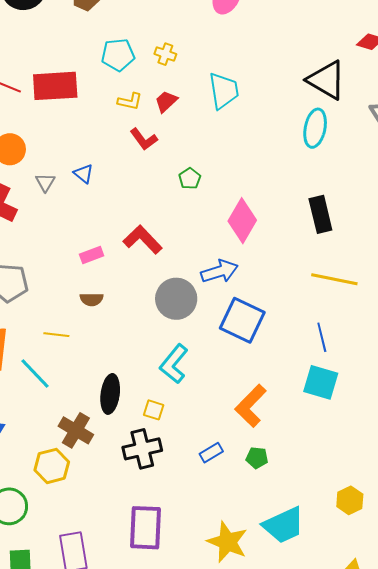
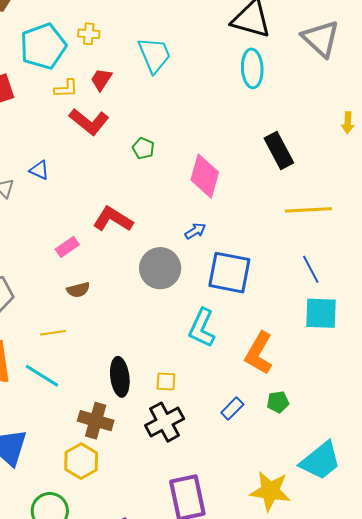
cyan pentagon: (118, 55) -> (43, 46), size x1.4
red L-shape: (144, 139) -> (89, 122), size x1.4
blue arrow: (220, 271) -> (195, 231), size x0.6
cyan L-shape: (174, 364) -> (202, 328), moved

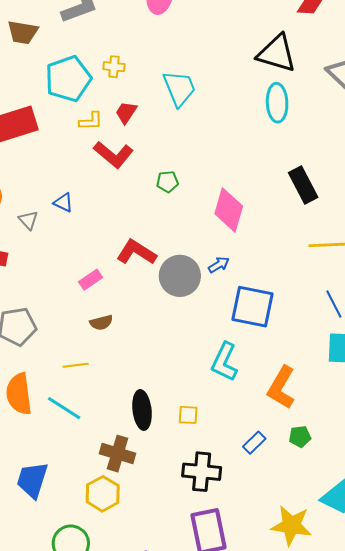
green pentagon: (143, 148) -> (167, 182), turned -30
gray circle: (160, 268) -> (180, 276), moved
black cross: (165, 422) -> (202, 472), moved, turned 33

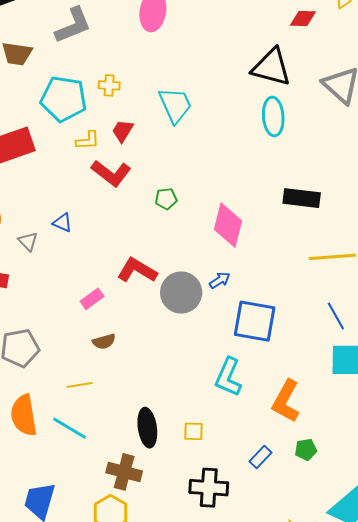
cyan pentagon: (68, 79) -> (64, 99), turned 30
black rectangle: (303, 185) -> (302, 198), turned -54

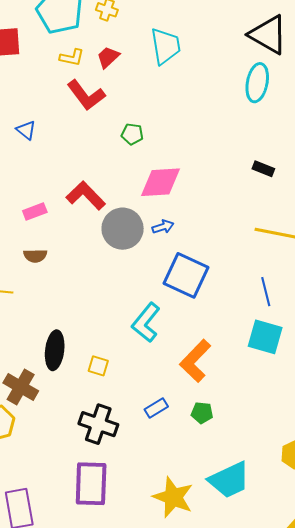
black rectangle: (302, 198) -> (263, 169), size x0.6
pink diamond: (228, 225) -> (160, 182), moved, turned 57

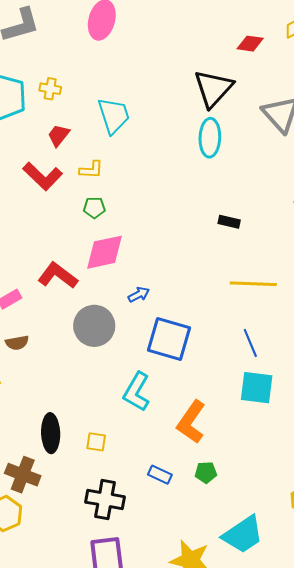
black triangle: (268, 35) -> (213, 88), turned 51
yellow L-shape: (72, 57) -> (91, 170), moved
pink diamond: (160, 182) -> (105, 252), moved
gray circle: (123, 229) -> (94, 326), moved
blue rectangle: (156, 408) -> (160, 475), turned 65

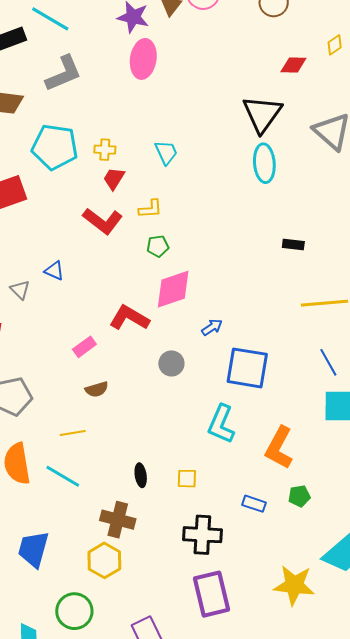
yellow cross: (50, 89) -> (105, 150), moved
cyan trapezoid: (114, 116) -> (166, 152), size x0.7
gray circle: (94, 326) -> (171, 363), size x0.6
black ellipse: (51, 433) -> (141, 475), size x0.6

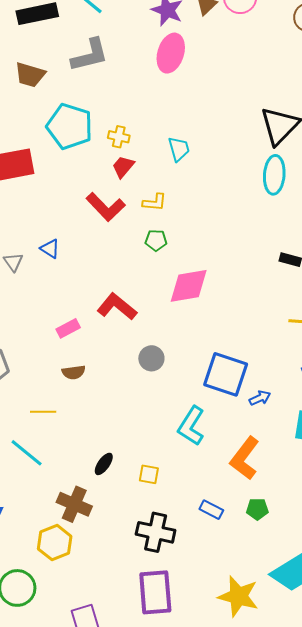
pink diamond: (173, 289) -> (189, 286), moved
blue arrow: (212, 327) -> (260, 398), moved
black ellipse: (141, 475) -> (104, 464), turned 35

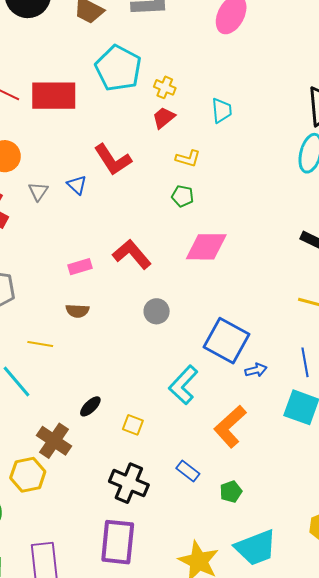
red L-shape: (106, 207) -> (113, 160), moved
green pentagon: (257, 509) -> (231, 492), moved, turned -30

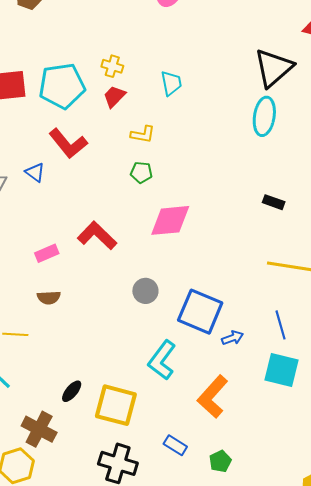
cyan pentagon: (118, 68) -> (62, 86), moved, turned -30
gray circle: (157, 311) -> (145, 291), moved
yellow square: (133, 425) -> (116, 405), size x2.0

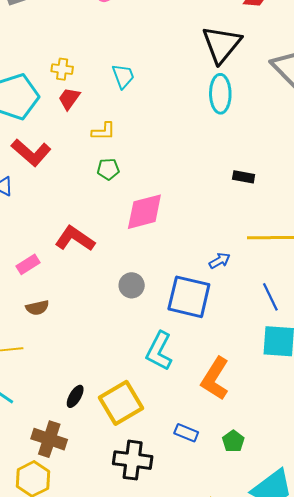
blue arrow: (233, 338) -> (220, 261), moved
yellow square: (116, 405) -> (121, 403), turned -36

